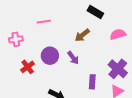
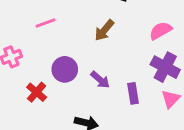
pink semicircle: (118, 34) -> (161, 31), moved
purple arrow: (73, 58) -> (100, 80), moved

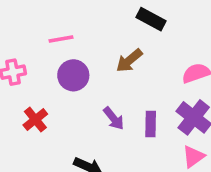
purple circle: (65, 69) -> (73, 75), moved
purple rectangle: (133, 93) -> (151, 124), moved

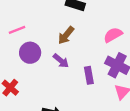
purple arrow: (114, 118) -> (61, 61), moved

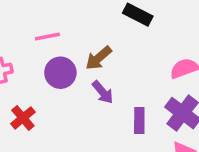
brown arrow: (66, 35) -> (99, 58), moved

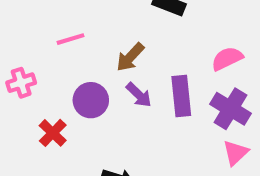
purple circle: (60, 73) -> (91, 100), moved
purple rectangle: (139, 120) -> (181, 96), moved, size x1.4

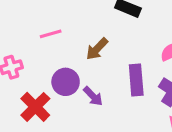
purple arrow: (139, 95) -> (93, 96), moved
red cross: (53, 133) -> (35, 107), size x1.4

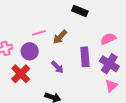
pink line: (51, 34) -> (39, 33), moved
purple circle: (66, 82) -> (30, 51), moved

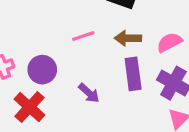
pink line: (39, 33) -> (83, 36), moved
brown arrow: (60, 37) -> (128, 38), moved, turned 49

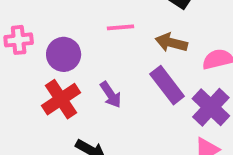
purple rectangle: (133, 74) -> (167, 85), turned -44
red cross: (29, 107) -> (61, 99), moved

